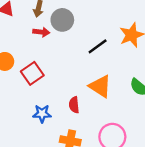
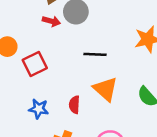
black line: (98, 46) -> (95, 54), moved, turned 30

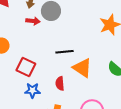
black line: (95, 54) -> (64, 52), moved
red square: (35, 64) -> (26, 67), moved, turned -30

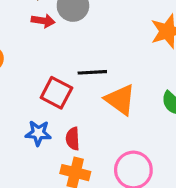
red square: (26, 67) -> (56, 93), moved
red semicircle: (60, 83) -> (73, 139), moved

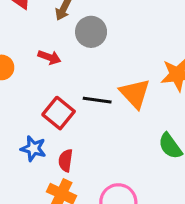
red arrow: (43, 21) -> (49, 57), moved
orange triangle: (120, 100) -> (135, 93), moved

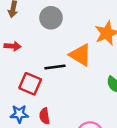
gray circle: (91, 32) -> (51, 18), moved

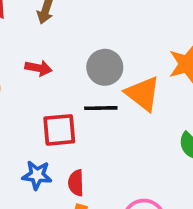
gray circle: (51, 18) -> (105, 67), moved
red square: (30, 84) -> (59, 130), turned -35

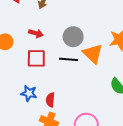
red square: (59, 130) -> (36, 58), moved

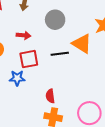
gray circle: (73, 37) -> (55, 20), moved
blue star: (29, 93) -> (17, 78), moved

